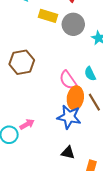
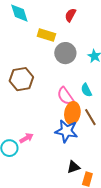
gray circle: (73, 24) -> (65, 53), moved
black triangle: (68, 153) -> (73, 167), moved, turned -32

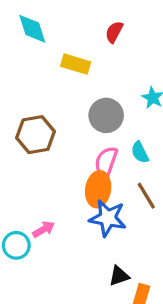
gray circle: (65, 53) -> (106, 115), moved
pink semicircle: (65, 96) -> (106, 162), turned 54
orange ellipse: (72, 113) -> (98, 189), moved

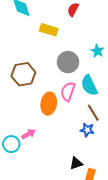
cyan semicircle: (140, 152) -> (89, 85), size x1.5
orange ellipse: (98, 189) -> (49, 104), moved
blue star: (108, 218) -> (87, 130), moved, size x0.6

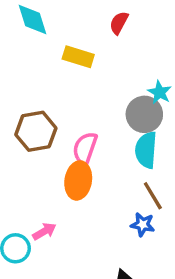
gray circle: (68, 62) -> (144, 114), moved
cyan semicircle: (89, 85) -> (146, 150), turned 30
pink semicircle: (68, 91) -> (85, 148), moved

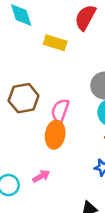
red semicircle: (119, 23) -> (85, 18), size x1.5
pink arrow: (44, 231) -> (41, 176), moved

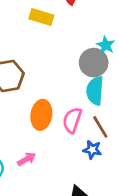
pink semicircle: (60, 111) -> (72, 120), moved

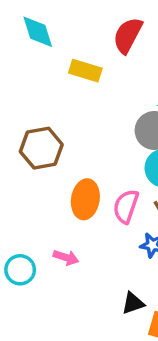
pink arrow: (27, 159) -> (66, 257), turned 48

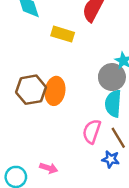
orange ellipse: (85, 199) -> (55, 91), moved

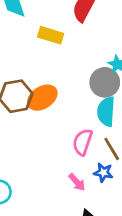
orange ellipse: (55, 91) -> (42, 98), turned 48
pink arrow: (49, 168) -> (77, 182), moved, turned 30

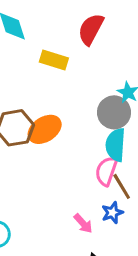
pink semicircle: (83, 142) -> (106, 171), moved
blue star: (103, 173) -> (112, 213), turned -30

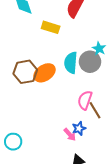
cyan semicircle: (116, 145) -> (71, 63), moved
blue star: (112, 213) -> (79, 128), moved

